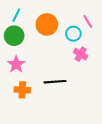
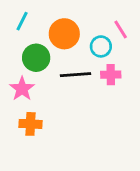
green circle: (14, 36) -> (36, 58), moved
pink cross: (81, 54) -> (111, 75), turned -32
black line: (55, 82) -> (76, 75), moved

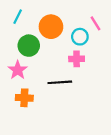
black line: (76, 75) -> (60, 82), moved
pink cross: (111, 75) -> (77, 59), moved

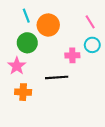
cyan line: (18, 17) -> (26, 16), moved, turned -48
cyan circle: (80, 37) -> (92, 45), moved

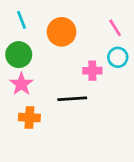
cyan line: (26, 16) -> (21, 20), moved
green circle: (27, 43) -> (19, 55), moved

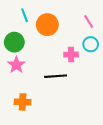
cyan line: (21, 20) -> (25, 15), moved
orange cross: (29, 118) -> (23, 102), moved

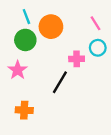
green circle: (14, 42) -> (25, 40), moved
black line: (56, 76) -> (60, 82), turned -55

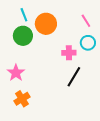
pink star: (18, 70) -> (16, 73), moved
black line: (60, 82) -> (74, 77), moved
orange cross: (24, 110) -> (22, 99), turned -35

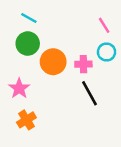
cyan line: (24, 15) -> (29, 18), turned -40
orange circle: (46, 24) -> (53, 62), moved
black line: (74, 77) -> (90, 93), turned -60

